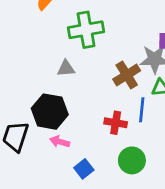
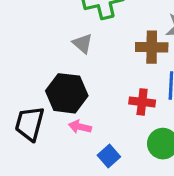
gray triangle: (66, 68) -> (83, 43), turned 48
brown cross: (127, 75) -> (152, 47), turned 36

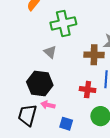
black trapezoid: (30, 124) -> (27, 115), moved
blue square: (109, 156) -> (66, 124), turned -32

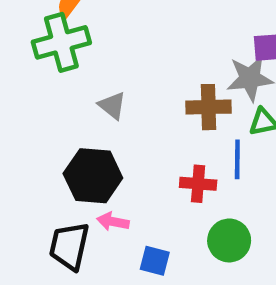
green cross: (63, 23) -> (61, 42), moved

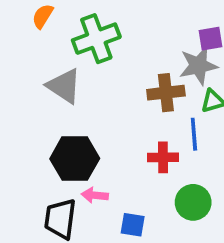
green cross: (61, 42) -> (96, 39), moved
gray triangle: (112, 106) -> (64, 86), moved, size x1.5

